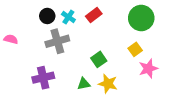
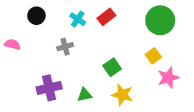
black circle: (47, 16) -> (36, 16), moved
gray cross: (57, 41) -> (65, 47), size x0.6
green triangle: (84, 84) -> (85, 95), moved

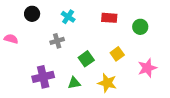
red rectangle: (106, 17) -> (109, 18), moved, turned 42
green circle: (160, 20) -> (140, 27), moved, size x0.6
yellow square: (153, 56) -> (117, 54), moved
green square: (112, 67) -> (86, 59), moved

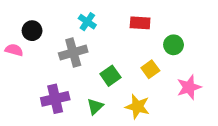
black circle: (32, 14) -> (32, 31), moved
green circle: (140, 27) -> (174, 45), moved
gray cross: (57, 41) -> (73, 53), size x1.5
green triangle: (74, 83) -> (95, 107), turned -32

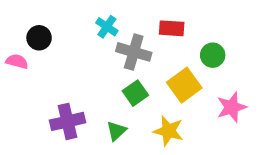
gray cross: (73, 53) -> (134, 52), moved, turned 32
yellow square: (150, 69) -> (184, 85), size x1.5

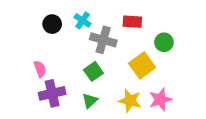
black circle: (39, 38) -> (52, 24), moved
pink semicircle: (17, 61) -> (40, 69), moved, turned 56
green square: (135, 93) -> (93, 71), moved
pink star: (232, 107) -> (160, 99), moved

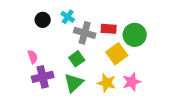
red rectangle: (132, 22) -> (109, 29), moved
green circle: (164, 42) -> (135, 35), size x1.5
green triangle: (90, 101) -> (74, 83), size x1.5

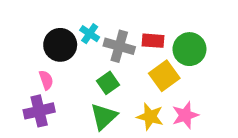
cyan cross: (68, 17) -> (90, 34), moved
black circle: (43, 20) -> (60, 45), moved, size x1.5
purple cross: (43, 77) -> (39, 111), moved

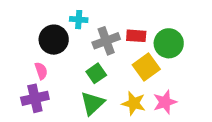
cyan cross: (90, 34) -> (79, 20), moved, turned -30
gray cross: (119, 46) -> (106, 41), turned -36

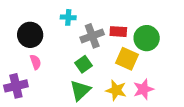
black circle: (54, 40) -> (30, 35), moved
yellow square: (146, 67) -> (127, 59), turned -30
purple cross: (35, 98) -> (16, 86), moved

